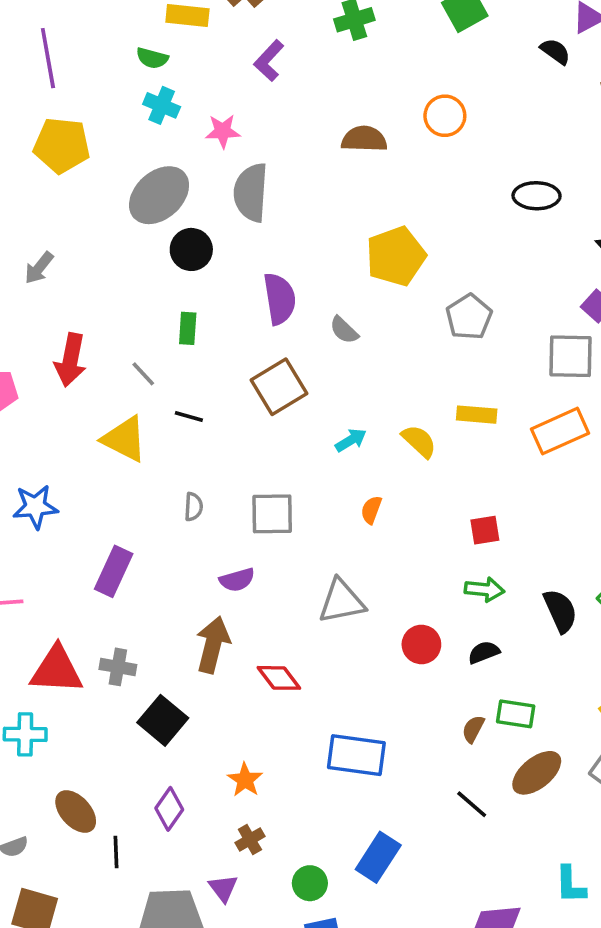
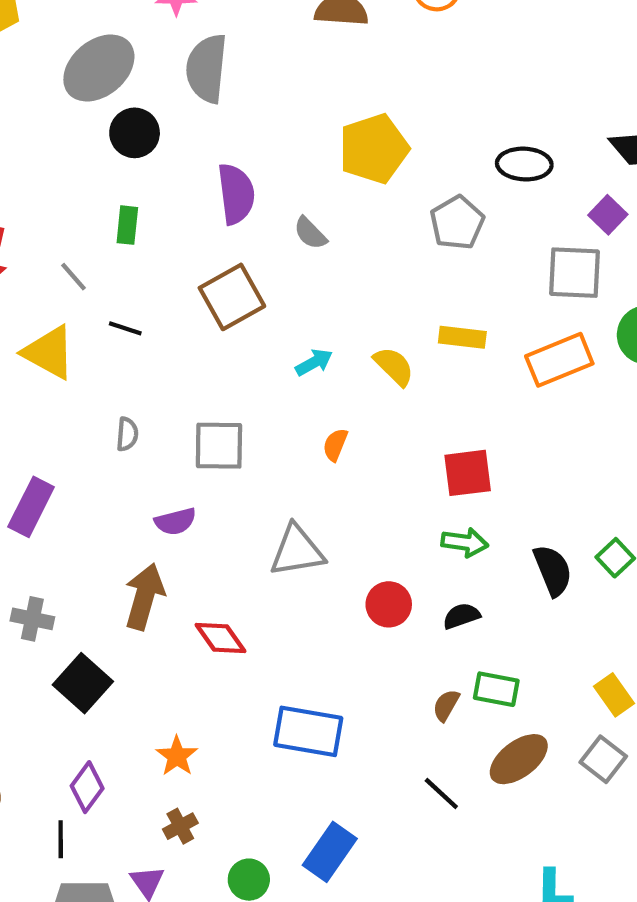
black ellipse: (537, 196) -> (524, 164), moved
red square: (485, 530) -> (468, 473), size x1.4
black line: (116, 852) -> (61, 839), moved

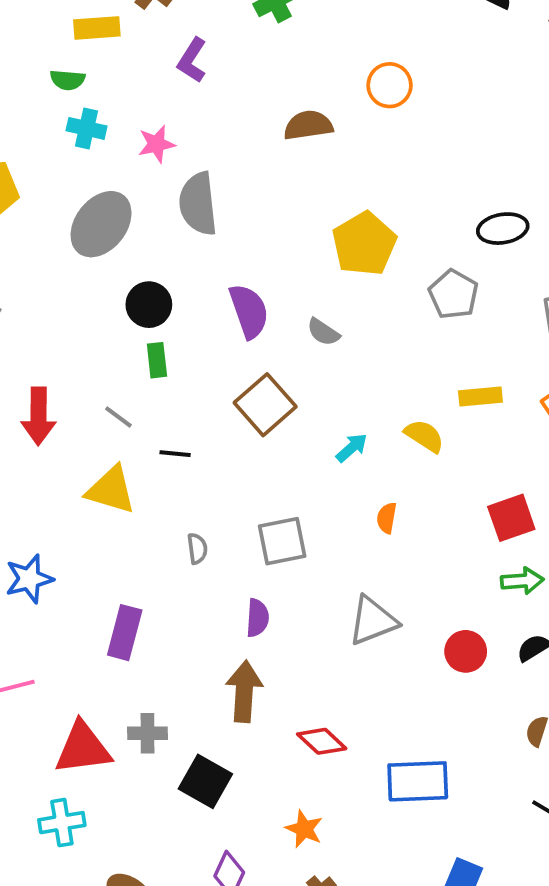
black circle: (135, 133) -> (149, 305), moved
purple semicircle: (175, 521) -> (257, 618), turned -60
red diamond: (221, 638) -> (322, 741), moved

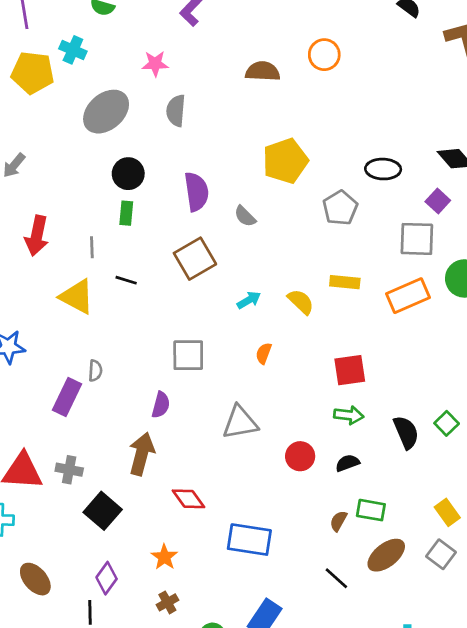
cyan cross: (87, 128) -> (73, 50), moved
gray semicircle: (198, 204) -> (176, 111), size x0.7
gray line: (118, 417) -> (92, 247), turned 40
gray semicircle: (197, 549) -> (95, 371), moved

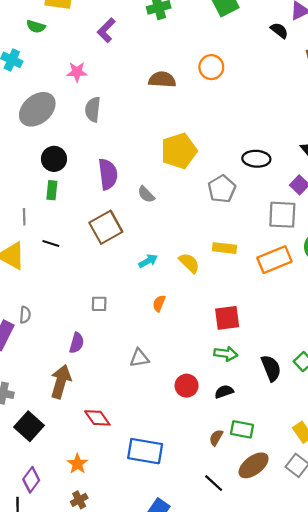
gray square: (188, 355) -> (99, 304), size x0.6
gray triangle: (240, 422) -> (139, 358), size x0.7

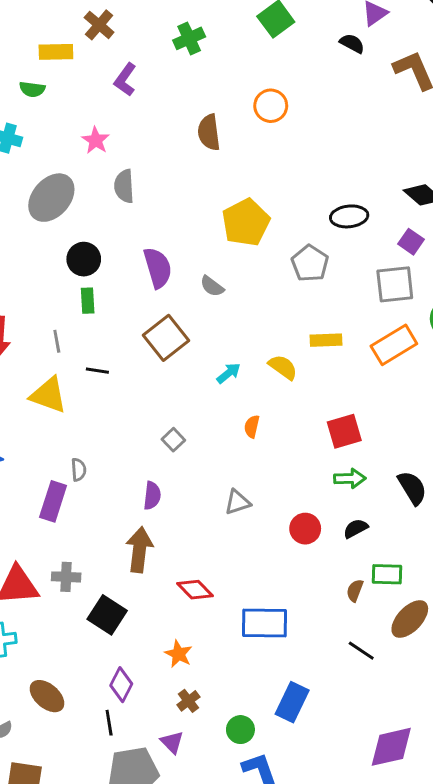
pink star: (77, 72) -> (96, 140), turned -30
brown semicircle: (162, 80) -> (209, 132), turned -92
gray square: (99, 304) -> (173, 440), turned -35

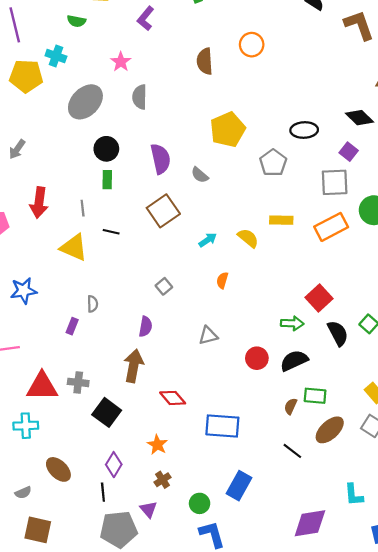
red square: (344, 431) -> (319, 298), moved, turned -30
purple rectangle: (53, 501) -> (72, 326), size x0.6
black semicircle: (356, 529) -> (294, 361), size x1.5

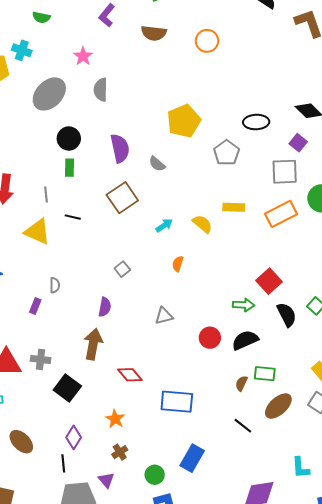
brown semicircle: (205, 61) -> (154, 33), moved, turned -80

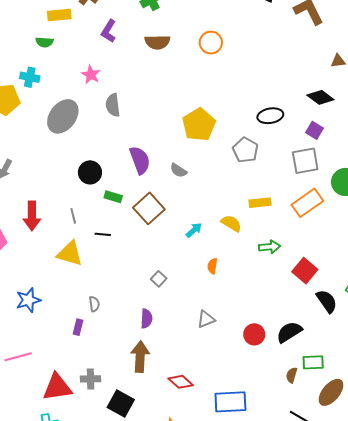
black circle: (69, 139) -> (90, 172), moved
green rectangle: (69, 168) -> (113, 197), moved, turned -66
green arrow: (244, 305) -> (270, 247), moved

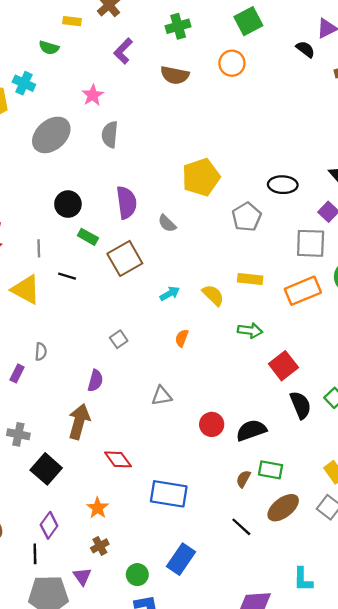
yellow rectangle: (59, 15) -> (72, 21), size x0.7
orange circle: (211, 43) -> (232, 63), moved

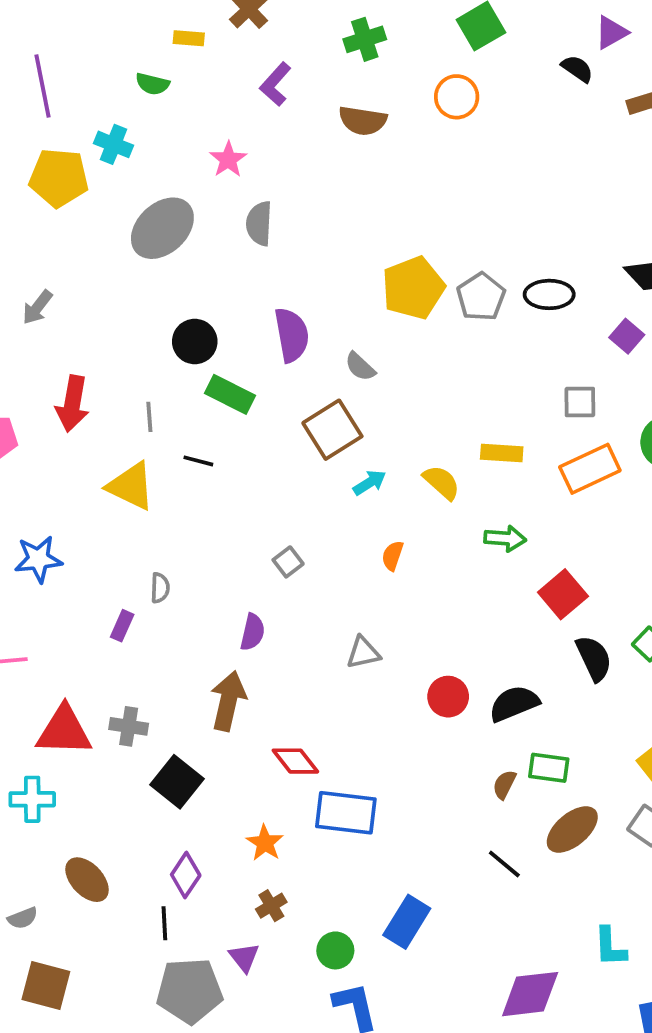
gray pentagon: (247, 217) -> (481, 297), moved
green rectangle: (88, 237) -> (230, 394), size x1.4
gray square: (311, 243) -> (580, 402), moved, size x0.7
brown square: (125, 258) -> (332, 430), moved
blue rectangle: (169, 494) -> (346, 813), moved

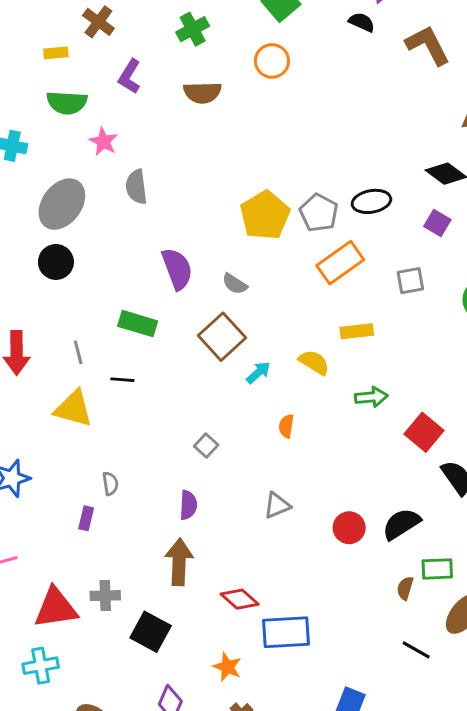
green semicircle: (152, 84) -> (67, 103), moved, size x1.5
black circle: (195, 342) -> (56, 262), moved
orange rectangle: (590, 469) -> (340, 263), moved

